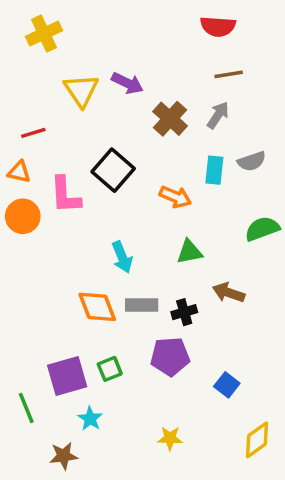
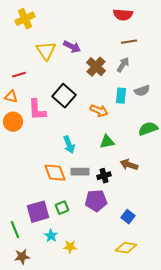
yellow star: (170, 438) -> (70, 247), moved
yellow diamond: (257, 440) -> (126, 248), moved, turned 45
brown star: (64, 456) -> (22, 257), moved

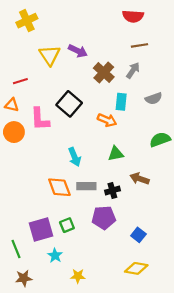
cyan rectangle: (121, 96) -> (121, 102), moved
yellow star: (70, 247) -> (78, 276), moved

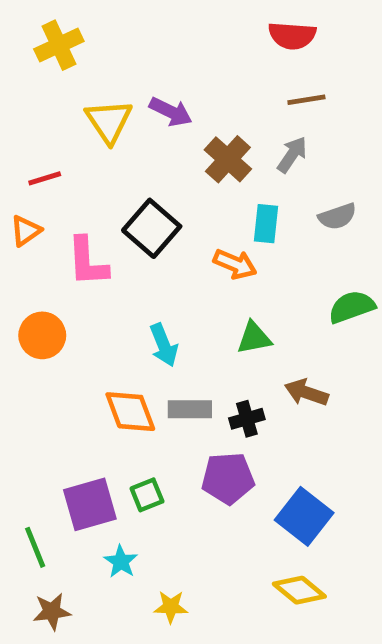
orange triangle: (12, 105) -> (26, 231), turned -48
orange circle: (14, 132) -> (42, 335), moved
blue square: (138, 235) -> (304, 516), size x1.6
yellow diamond: (136, 268) -> (299, 590), turned 30

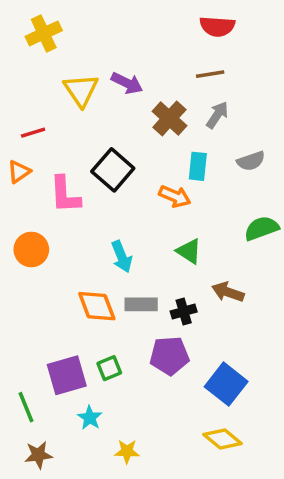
brown line: (306, 100) -> (210, 74), moved
green triangle: (254, 338) -> (189, 251), turned 44

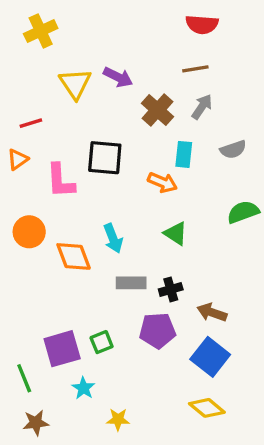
black square: (113, 170) -> (105, 158), turned -36
brown arrow: (228, 292) -> (212, 312), moved
orange diamond: (97, 306) -> (74, 256), moved

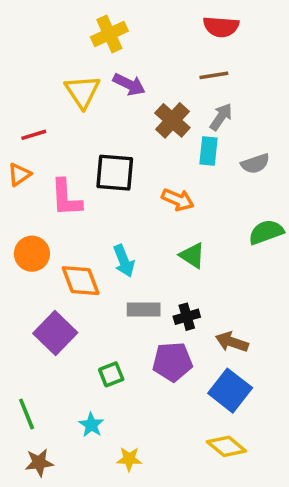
yellow cross: (41, 31) -> (109, 34), moved
cyan rectangle: (184, 154) -> (208, 151), moved
purple square: (62, 349) -> (55, 333), moved, turned -30

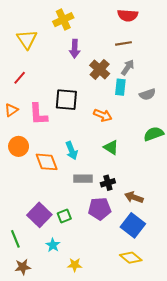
purple arrow: (129, 84) -> (75, 49), turned 66
yellow triangle: (82, 92) -> (27, 39), moved
red line: (34, 135) -> (20, 78), turned -32
orange triangle: (19, 174) -> (11, 110), moved
purple square: (55, 333) -> (39, 215), moved

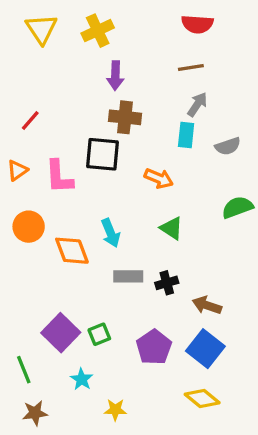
yellow triangle: (27, 39) -> (41, 29), moved
brown cross: (100, 69) -> (125, 117), moved, turned -36
purple pentagon: (100, 209) -> (154, 347), moved, turned -30

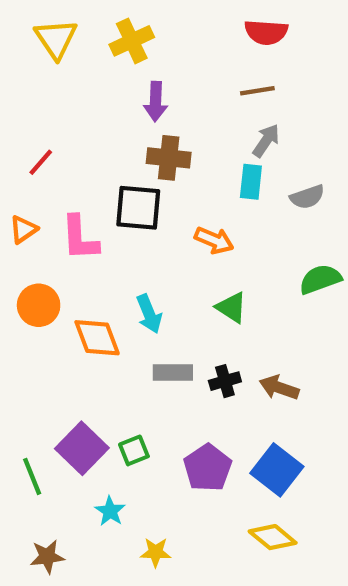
brown arrow: (207, 305) -> (279, 388), moved
green line: (24, 370) -> (32, 476), moved

